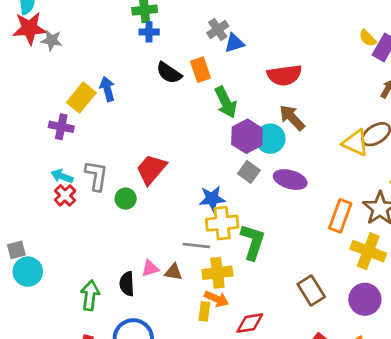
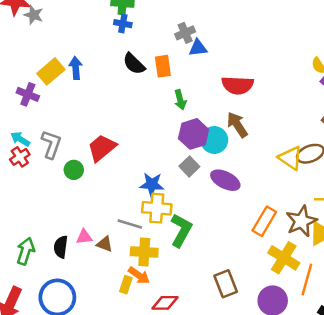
green arrow: (226, 102) -> (180, 100), size x0.7

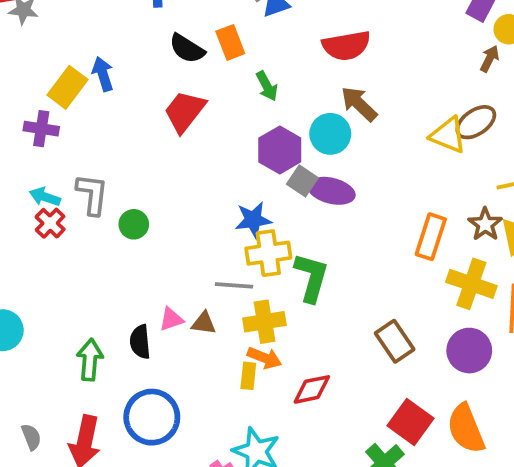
purple hexagon: (194, 134) -> (280, 150), moved
red trapezoid: (102, 148) -> (185, 111), moved
purple ellipse: (225, 180) -> (331, 191), moved
brown star: (301, 221) -> (485, 224), size x0.7

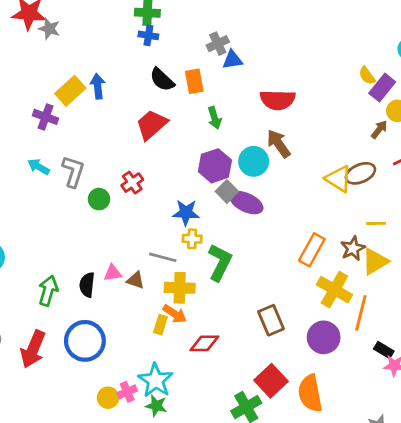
red cross: (50, 223) -> (132, 183), moved
yellow cross: (268, 253) -> (192, 239), size x0.6

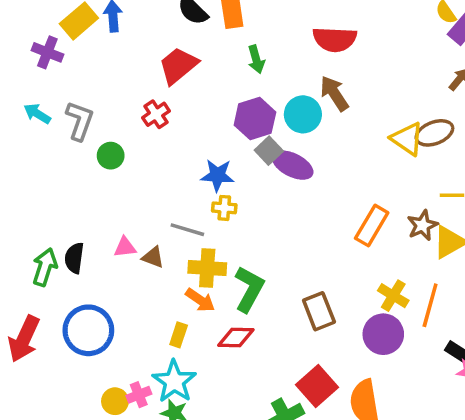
red cross: (132, 183) -> (156, 114), moved
green L-shape: (220, 262) -> (249, 289), moved
black semicircle: (87, 285) -> (74, 258), moved
yellow cross: (334, 290) -> (393, 296), moved, size x0.7
yellow rectangle: (160, 325) -> (179, 335), moved

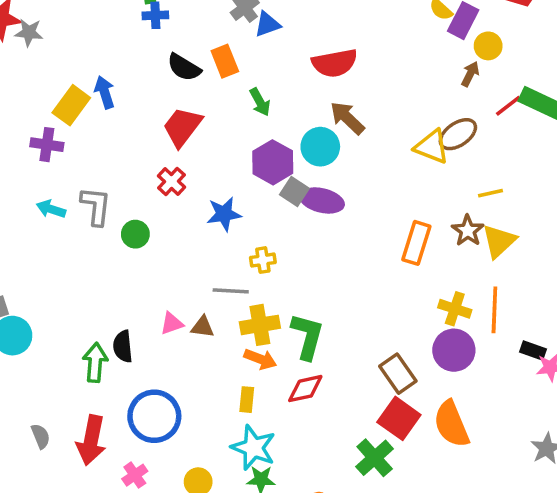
blue star: (218, 175) -> (224, 214), moved
brown rectangle: (319, 311) -> (398, 374), moved
pink cross: (139, 395) -> (135, 475), moved

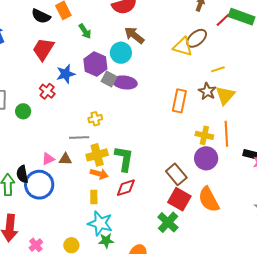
red cross: (172, 181) -> (47, 91), moved
blue star: (224, 214) -> (66, 74), moved
blue circle: (154, 416) -> (39, 185), moved

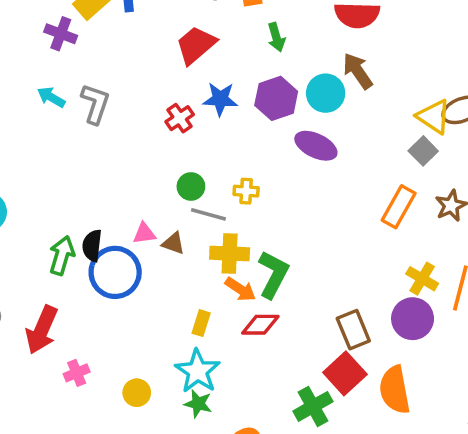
gray square: (109, 79) -> (423, 151), moved
green circle: (23, 111) -> (191, 186), moved
orange arrow: (99, 174) -> (240, 289), moved

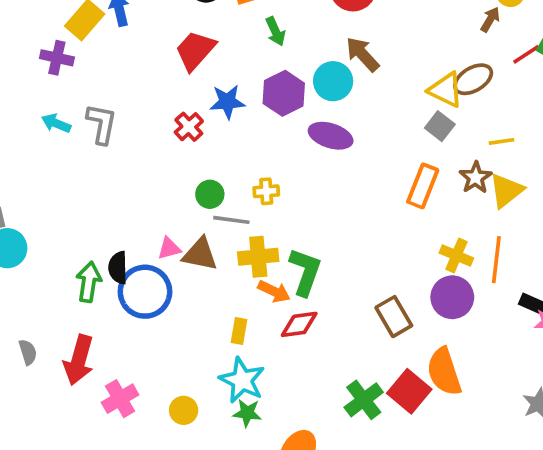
brown triangle: (173, 243) -> (200, 254), size x1.5
pink cross: (77, 373) -> (120, 399), size x1.4
red square: (345, 373) -> (409, 391), moved

